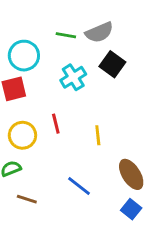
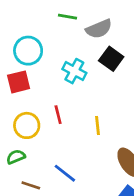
green line: (66, 35) -> (68, 17), moved
cyan cross: (73, 77) -> (74, 71), turned -30
blue line: (79, 186) -> (65, 173), moved

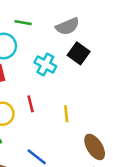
green line: (68, 17) -> (23, 23), moved

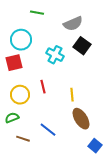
green line: (23, 23) -> (37, 13), moved
brown ellipse: (95, 147) -> (81, 119), moved

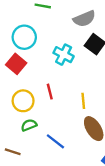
red square: (14, 63) -> (16, 64), turned -36
green semicircle: (12, 118) -> (29, 125), moved
brown line: (23, 139) -> (13, 152), moved

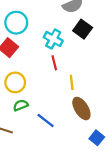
red line: (50, 92) -> (54, 63), moved

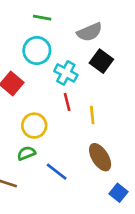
cyan circle: (16, 23) -> (37, 51), moved
yellow circle: (15, 82) -> (34, 126), moved
yellow line: (72, 82) -> (92, 115), moved

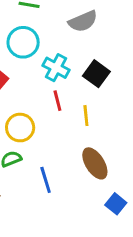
black square: (101, 61) -> (96, 74), moved
blue line: (57, 172) -> (46, 180), turned 35

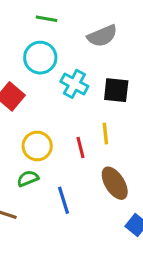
black square: (96, 74) -> (116, 90), turned -30
red line: (57, 101) -> (81, 148), moved

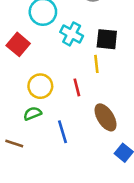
yellow line: (105, 134) -> (96, 64), moved

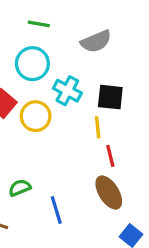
yellow circle: (40, 86) -> (36, 116), moved
red line: (77, 87) -> (110, 156), moved

